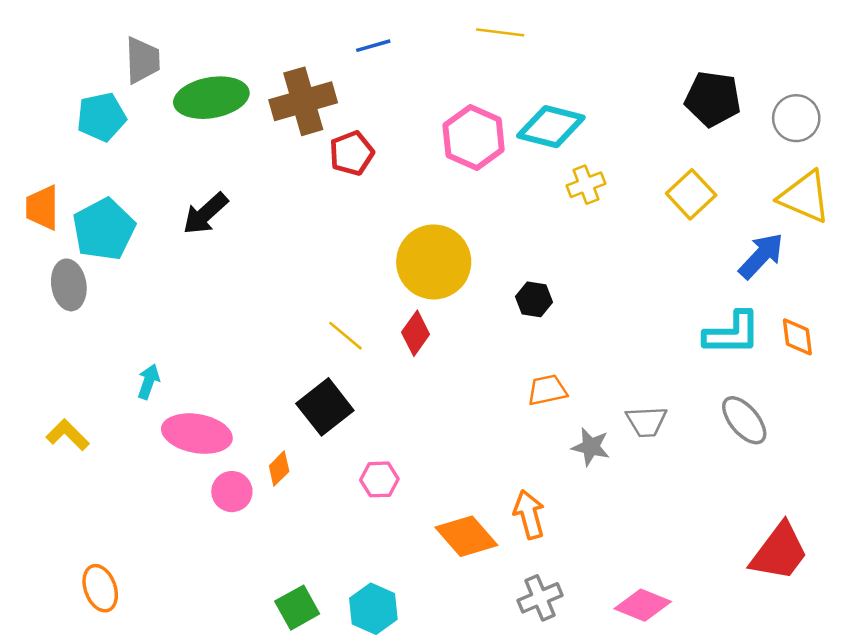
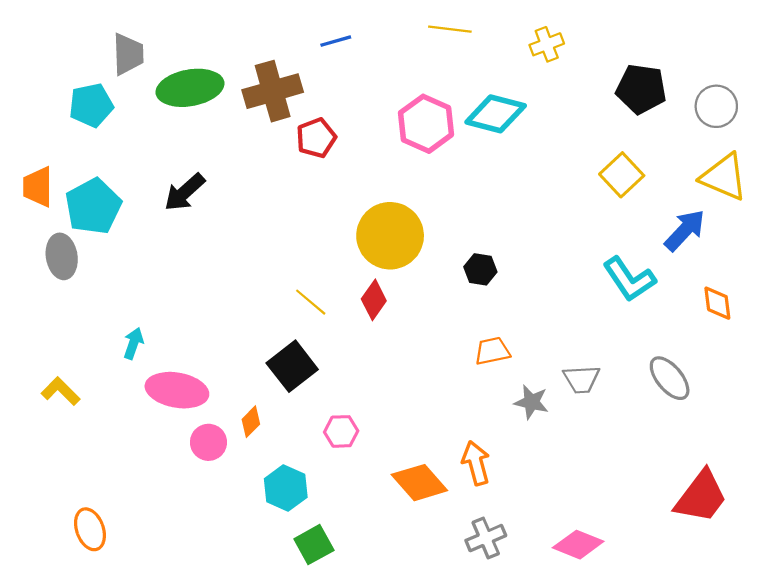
yellow cross: (586, 185) -> (547, 44), moved
cyan L-shape: (732, 333) -> (629, 279), moved, turned 56
green square: (297, 608) -> (314, 545), moved
cyan hexagon: (373, 609) -> (286, 488), moved

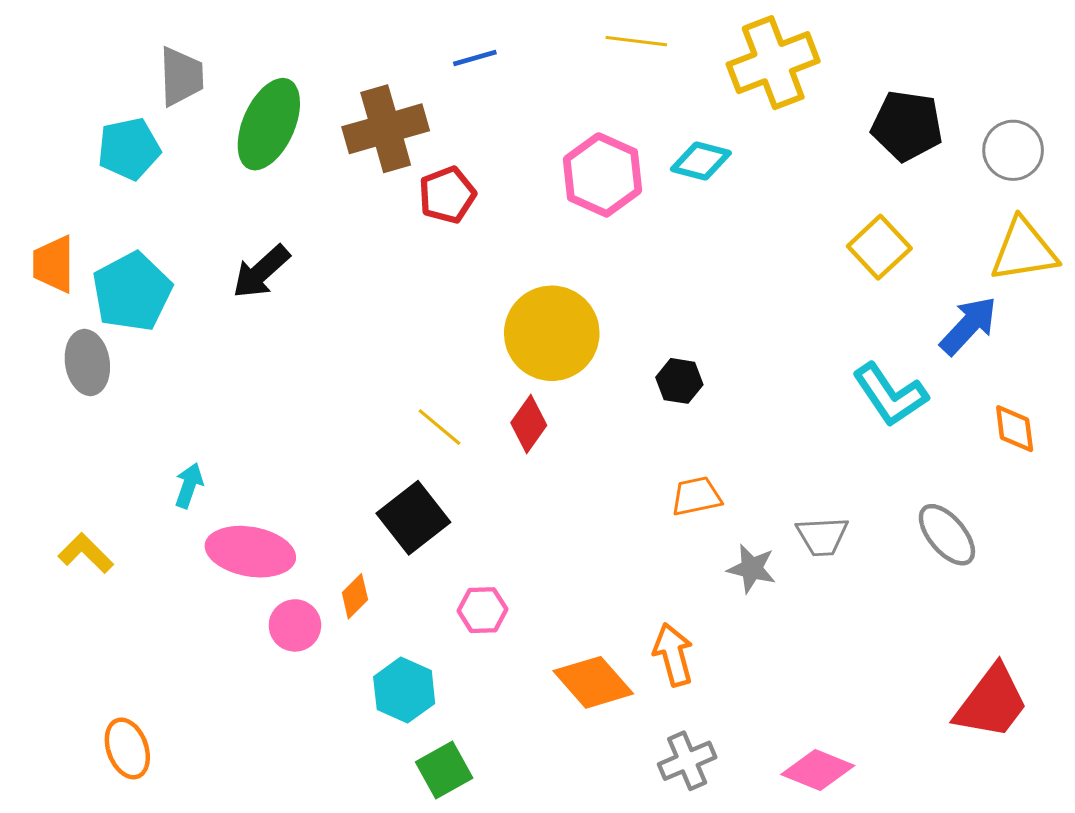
yellow cross: (547, 44) -> (773, 63), size x1.8
green ellipse: (190, 88) -> (269, 124), turned -56
cyan diamond: (496, 114) -> (701, 161), size x0.7
yellow triangle: (724, 177) -> (1024, 250), turned -32

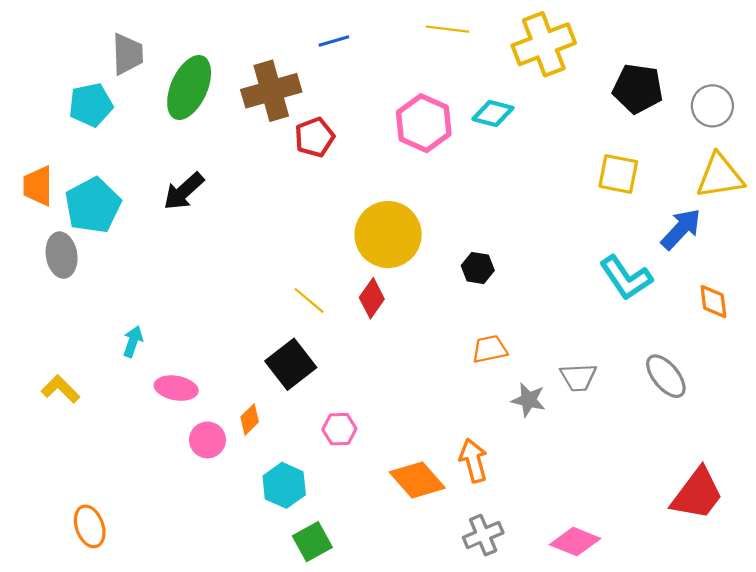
yellow square: (879, 247) -> (618, 174), turned -36
pink ellipse: (250, 552) -> (176, 388), size x0.7

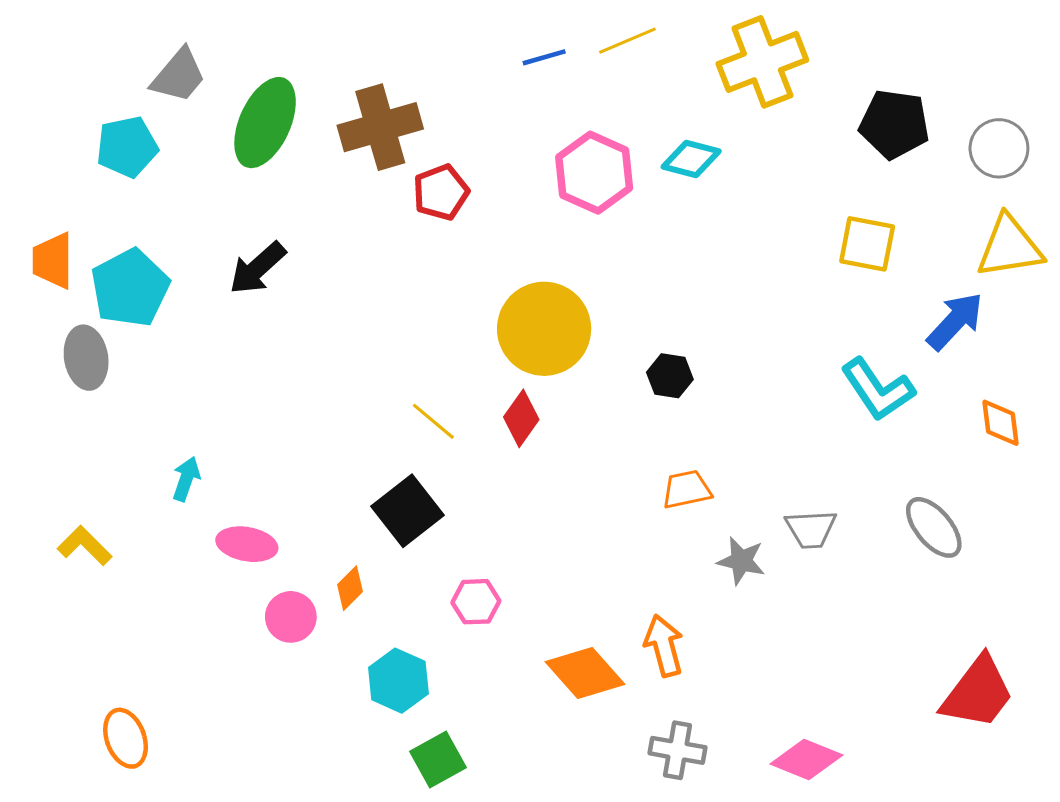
yellow line: (447, 29) -> (627, 41), turned -30
blue line: (334, 41) -> (544, 57), moved
gray trapezoid: (127, 54) -> (179, 76), turned 42
gray cross: (483, 535) -> (678, 750), turned 33

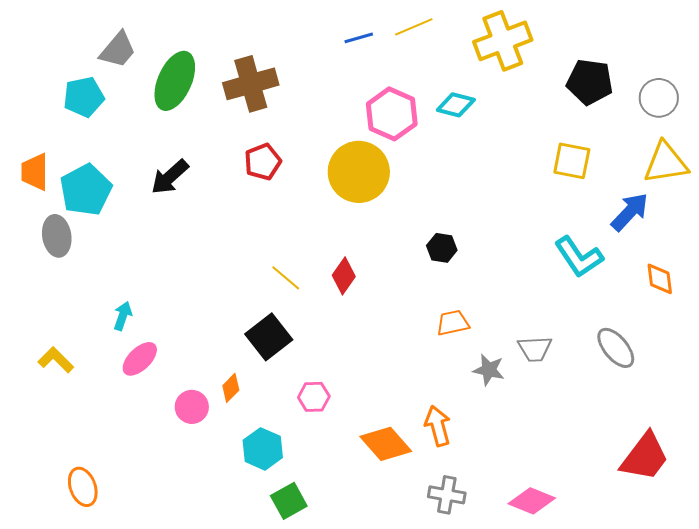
red pentagon: (441, 192) -> (263, 162), moved
yellow circle: (544, 329) -> (359, 172), moved
pink ellipse: (247, 544) -> (140, 359), moved, turned -54

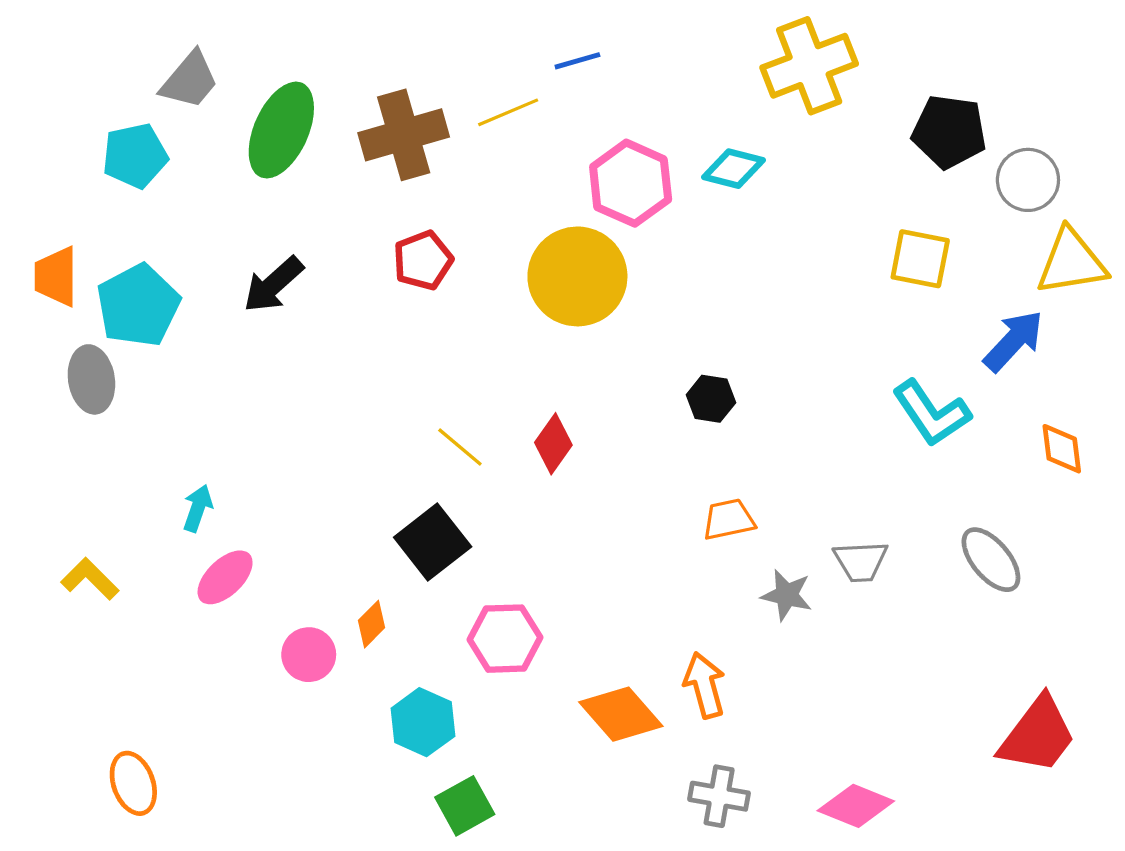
yellow line: (414, 27) -> (508, 112), moved
gray circle: (659, 98) -> (1028, 180), moved
pink hexagon: (314, 397) -> (505, 639), size x1.4

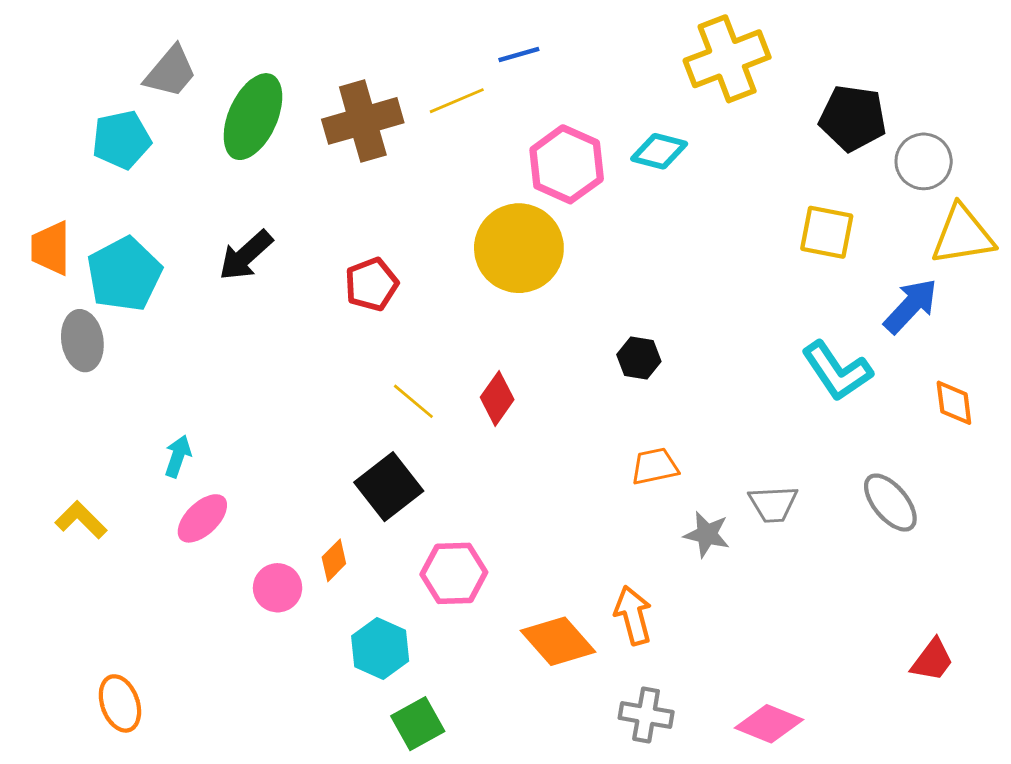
red pentagon: (423, 260) -> (371, 284), moved
red trapezoid: (1038, 735) -> (932, 660), size x0.6

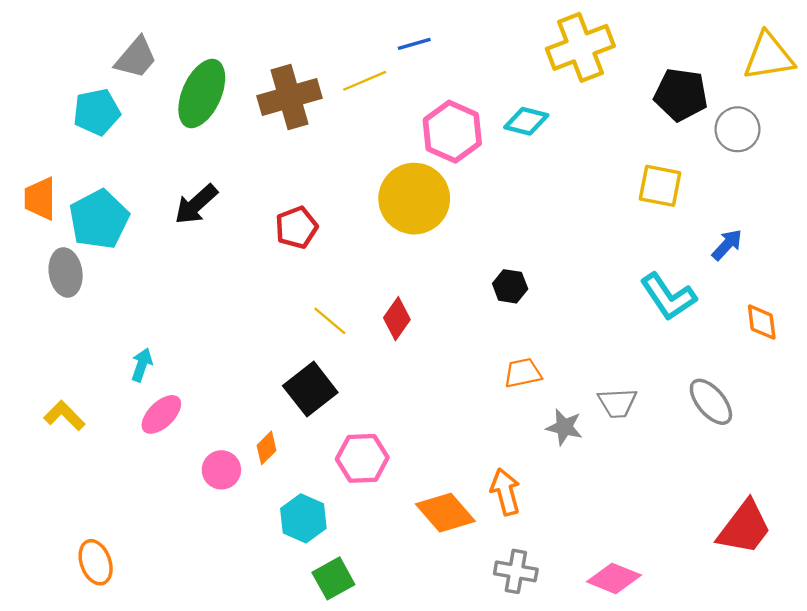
yellow triangle: (963, 235) -> (769, 57), moved
blue arrow: (911, 306) -> (727, 245), size x0.7
red trapezoid: (932, 660) -> (744, 528), size x1.6

